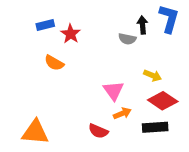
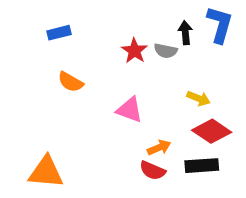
red star: (71, 34) -> (134, 51), moved
pink triangle: (113, 91) -> (130, 110), moved, turned -35
red semicircle: (98, 131) -> (153, 171), moved

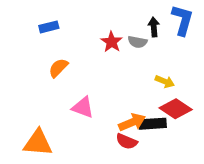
orange semicircle: (71, 82) -> (58, 68), turned 105
pink triangle: (130, 110) -> (83, 107), moved
orange arrow: (159, 148) -> (132, 122), size x1.4
black rectangle: (202, 166) -> (152, 124), moved

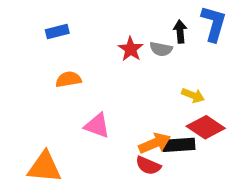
orange semicircle: (58, 68) -> (68, 79), turned 35

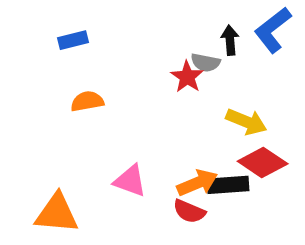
blue L-shape: (214, 24) -> (273, 30), turned -144
red star: (131, 49) -> (187, 77), moved
yellow arrow: (193, 95) -> (246, 122), size x1.4
pink triangle: (97, 126) -> (130, 181), moved

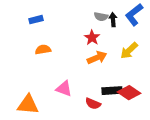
gray semicircle: (206, 63) -> (101, 17), moved
yellow arrow: (246, 122) -> (129, 51), moved, turned 114
red diamond: (263, 162) -> (129, 93), moved
orange arrow: (197, 183) -> (97, 58), moved

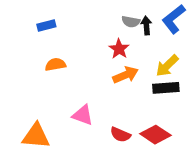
black rectangle: (112, 91) -> (166, 88), moved
red diamond: (129, 93) -> (155, 135), moved

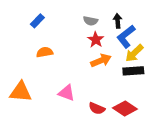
blue L-shape: (174, 19) -> (126, 36), moved
gray semicircle: (131, 22) -> (91, 21), moved
blue rectangle: (46, 26) -> (37, 21), turned -32
orange triangle: (36, 136) -> (21, 92), moved

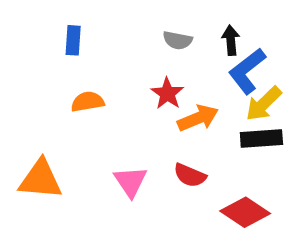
blue rectangle: (37, 21) -> (73, 40), turned -40
red star: (96, 40) -> (167, 94), moved
pink triangle: (67, 93) -> (130, 182), turned 36
red semicircle: (97, 108) -> (190, 175), moved

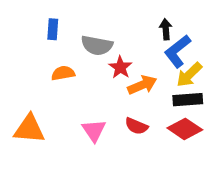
gray semicircle: (178, 40) -> (97, 45), moved, size x1.5
red diamond: (245, 212) -> (185, 129), moved

